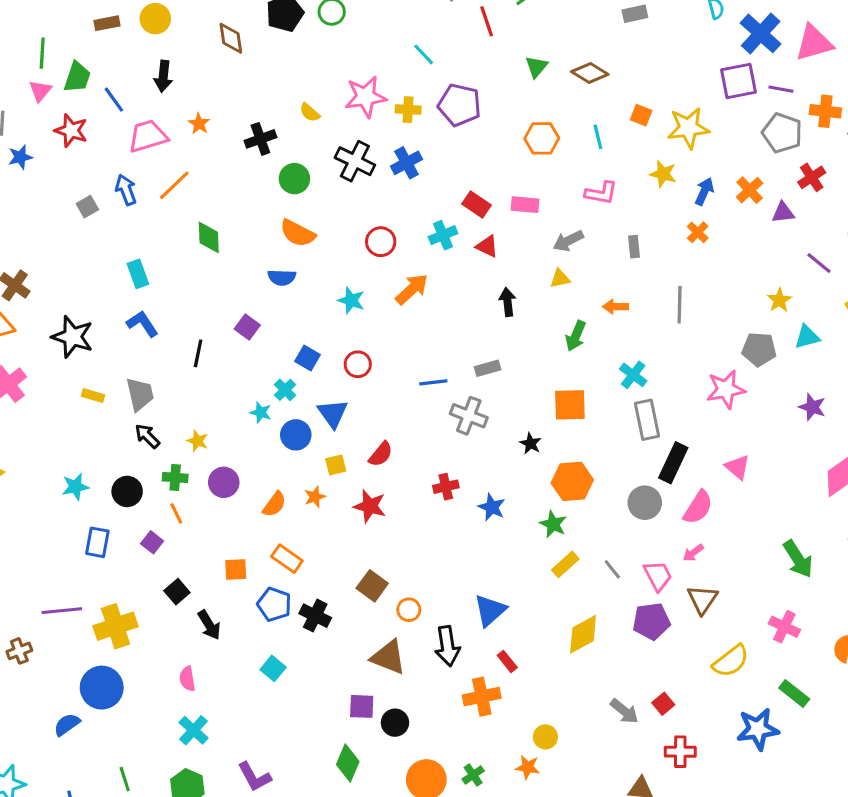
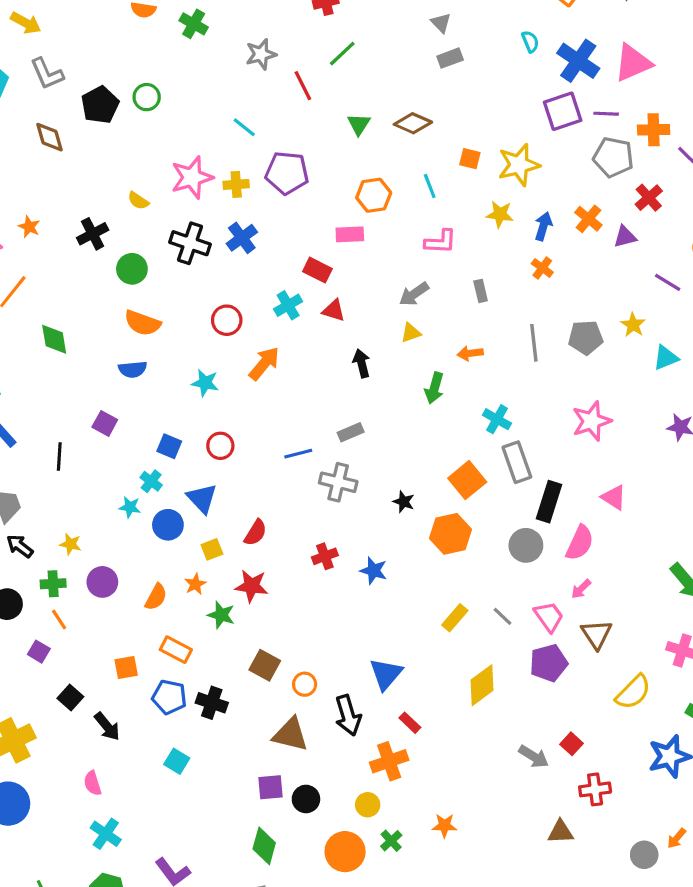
pink rectangle: (525, 205) -> (350, 234), moved
gray pentagon: (759, 349) -> (586, 337), moved
orange square: (570, 405) -> (467, 480), moved, turned -30
green star: (553, 524) -> (221, 615), moved
yellow circle: (545, 737) -> (368, 805), moved

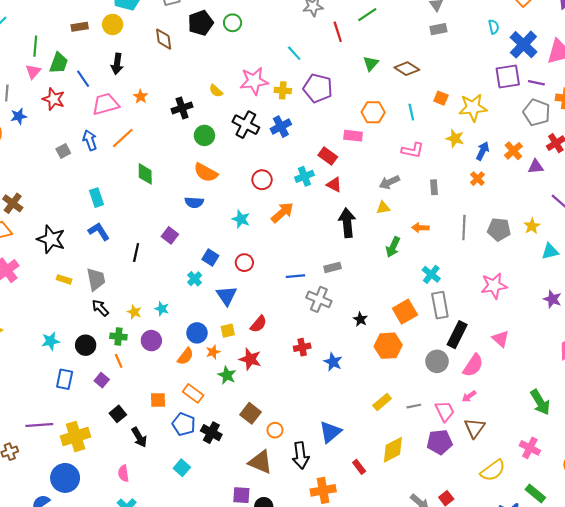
black arrow: (362, 363) -> (347, 223), size x1.5
cyan star: (130, 507) -> (162, 309), moved
blue circle: (168, 525) -> (197, 333), moved
gray line: (503, 616) -> (414, 406), turned -64
red rectangle: (410, 723) -> (359, 467), moved

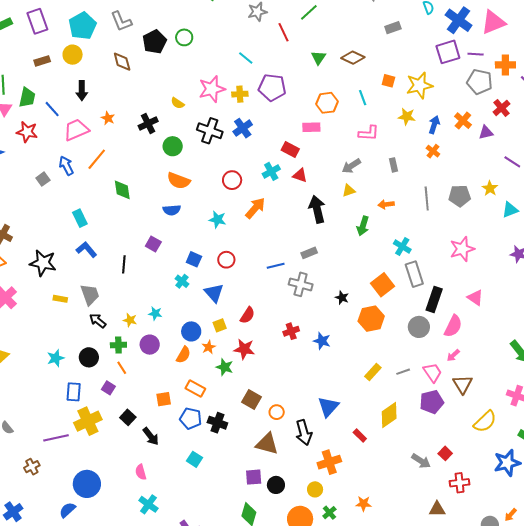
gray rectangle: (438, 29) -> (393, 28), moved
yellow cross: (75, 436) -> (88, 421), moved

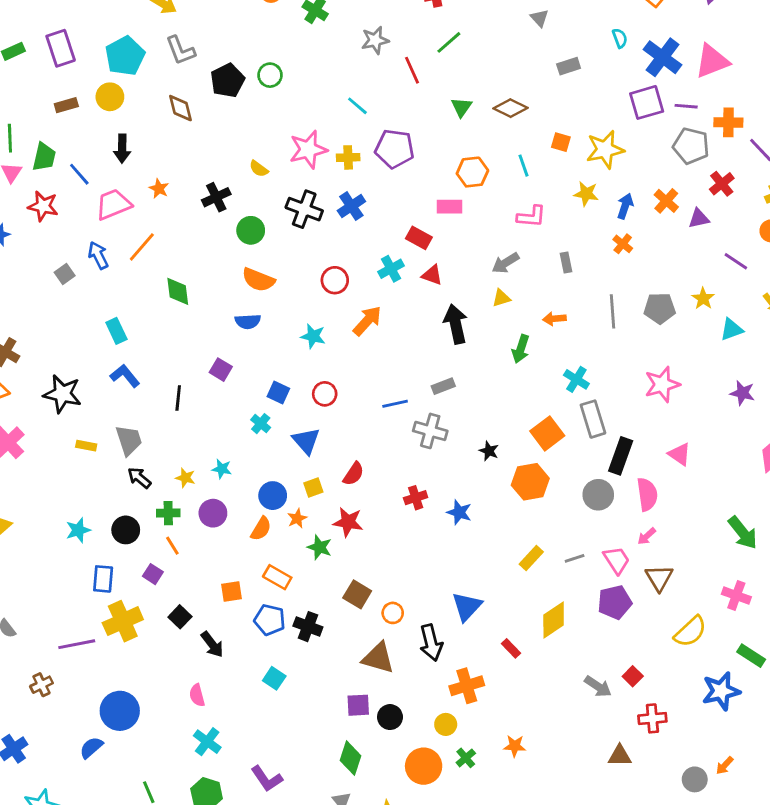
pink semicircle: (453, 326) -> (647, 494), turned -35

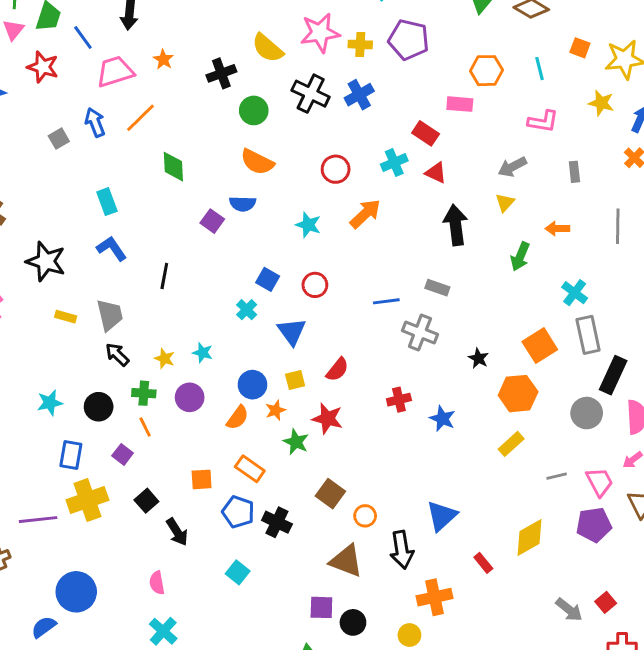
yellow semicircle: (259, 169) -> (268, 48), size x1.6
yellow triangle: (501, 298) -> (505, 202), turned -36
purple square: (221, 370) -> (212, 221), moved
gray rectangle: (443, 386) -> (437, 288), turned 35
yellow rectangle: (531, 558) -> (511, 444), moved

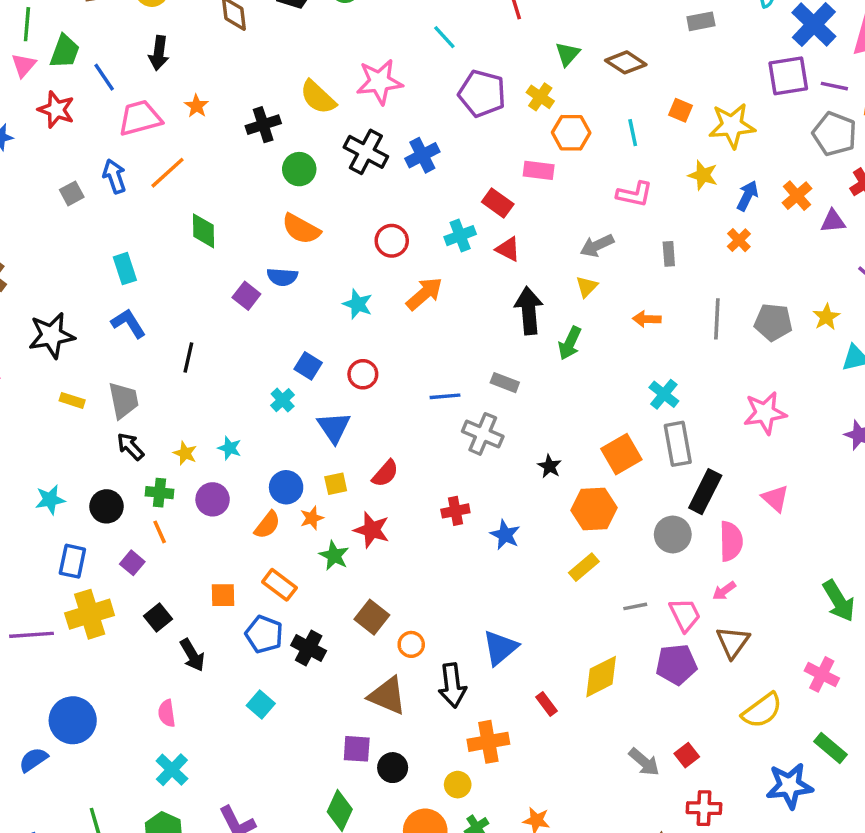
yellow cross: (360, 44) -> (540, 97), moved, turned 30
green arrow: (520, 256) -> (570, 343), moved
black star: (46, 261) -> (51, 335), turned -30

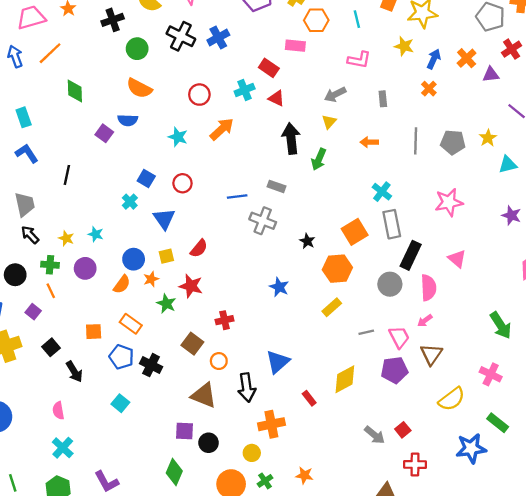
red cross: (455, 511) -> (225, 320), moved

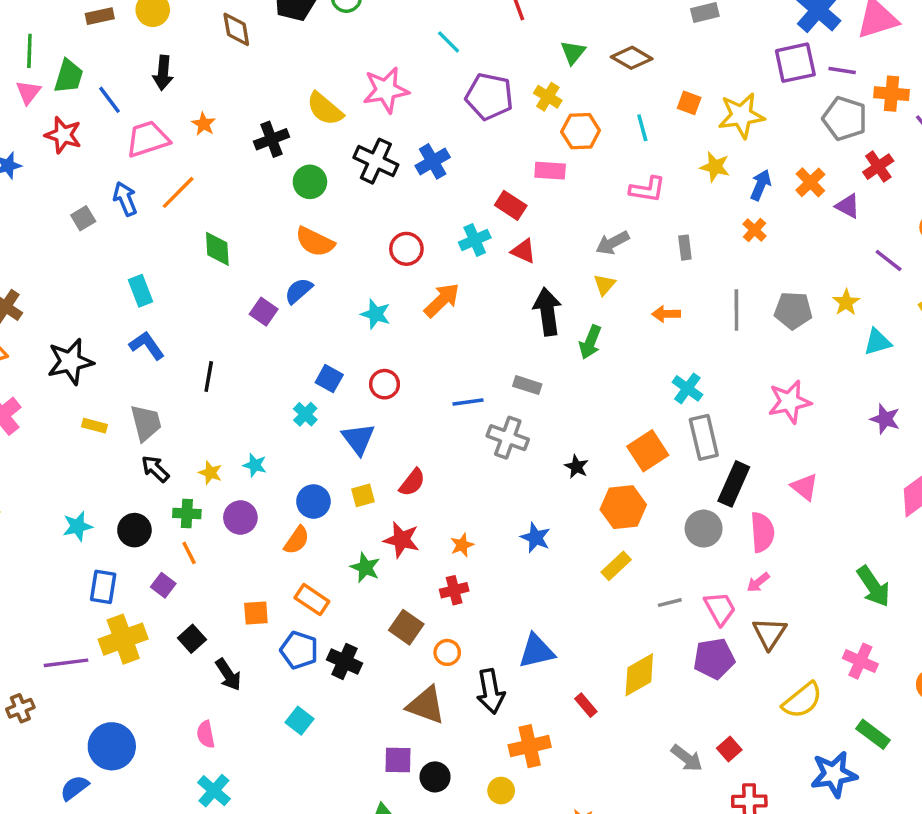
purple triangle: (491, 74) -> (848, 206), turned 36
blue semicircle: (128, 120) -> (299, 291), turned 138
orange star: (151, 279) -> (462, 545), moved
blue triangle: (278, 362) -> (537, 651), turned 30

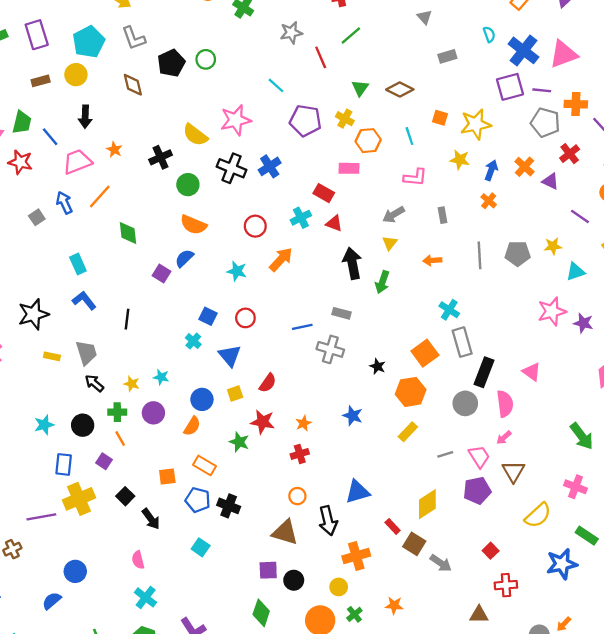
yellow star: (846, 302) -> (553, 246), turned 30
pink star: (790, 402) -> (552, 311), moved
brown square: (406, 627) -> (414, 544), moved
blue circle: (112, 746) -> (75, 571), size x0.7
gray arrow: (687, 758) -> (441, 563), moved

